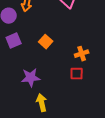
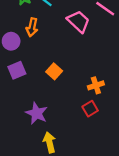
red square: (77, 74) -> (90, 109), turned -32
purple star: (31, 78) -> (37, 113), turned 30

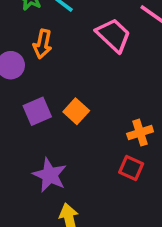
purple square: (17, 70) -> (37, 111), moved
red square: (90, 109) -> (131, 168), turned -35

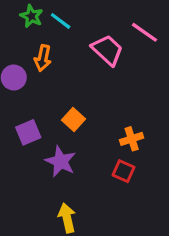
purple square: (37, 111) -> (28, 132), moved
purple star: (50, 175) -> (61, 161), moved

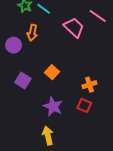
purple square: (28, 132) -> (23, 80), turned -35
purple star: (61, 161) -> (53, 106), moved

